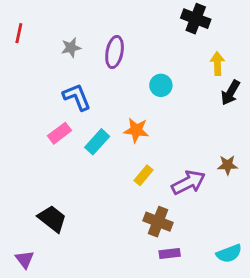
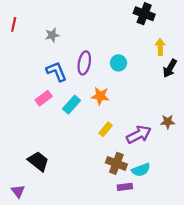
purple ellipse: (115, 52) -> (84, 63), moved
cyan semicircle: (229, 253) -> (141, 170), moved

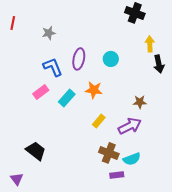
black arrow: (170, 68) -> (159, 64), turned -42
brown star: (168, 122) -> (140, 102), moved

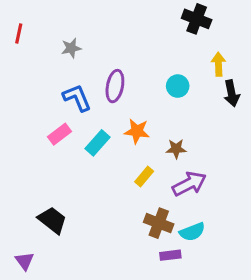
cyan circle: (111, 59) -> (178, 86), moved
brown star: (140, 102) -> (176, 149), moved

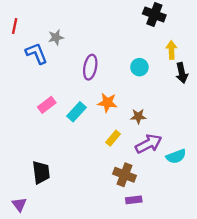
blue L-shape: (77, 98) -> (36, 53), moved
black trapezoid: (52, 220) -> (41, 172), turned 45
cyan semicircle: (192, 232) -> (176, 156), moved

